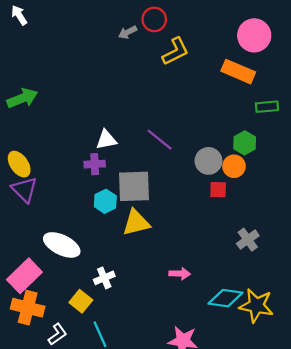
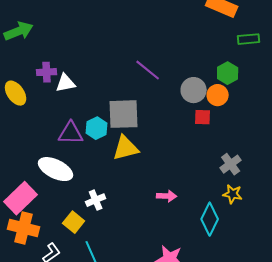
white triangle: (106, 140) -> (66, 83), moved
purple cross: (95, 164) -> (47, 72), moved
purple triangle: (24, 190) -> (71, 133), moved, turned -44
cyan diamond: (225, 298) -> (210, 219), turned -72
yellow star: (256, 306) -> (233, 194), moved, size x0.6

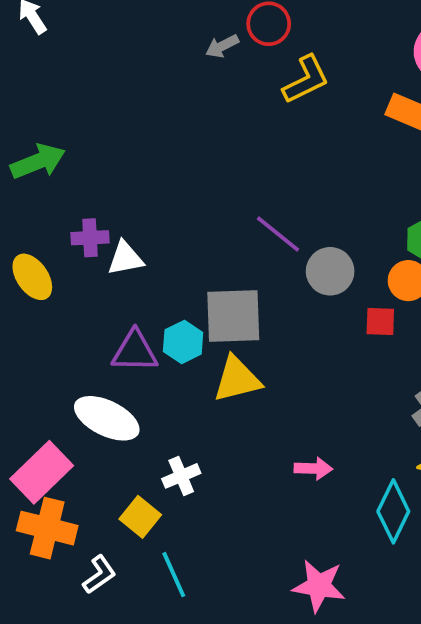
gray circle: (194, 90) -> (330, 271), moved

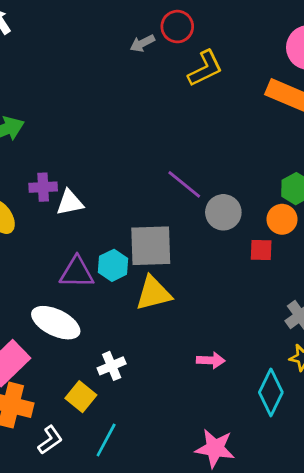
cyan line: (174, 575) -> (106, 440), turned 52

